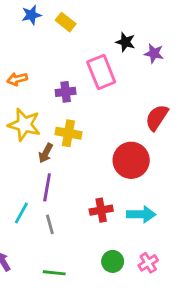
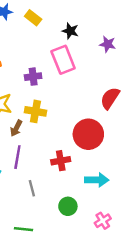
black star: (125, 42) -> (70, 31), moved
red cross: (101, 210) -> (61, 161), moved
gray line: (50, 224) -> (32, 188), moved
green circle: (113, 261) -> (68, 206), moved

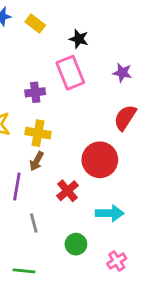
purple star: (108, 44) -> (122, 73), moved
brown arrow: (16, 128) -> (37, 161), moved
red cross: (61, 161) -> (68, 191), turned -30

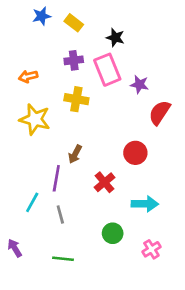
purple star: (122, 73) -> (139, 84), moved
purple cross: (35, 92) -> (74, 60), moved
yellow cross: (38, 133) -> (76, 99), moved
red circle: (100, 160) -> (135, 153), size x0.7
gray line: (34, 223) -> (60, 214), moved

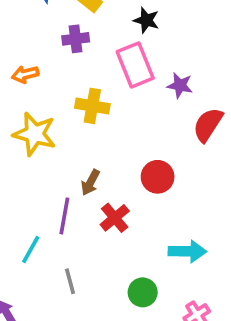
purple cross: (74, 60) -> (76, 39), moved
red circle: (135, 153) -> (158, 177), moved
red cross: (105, 182) -> (115, 218), moved
gray line: (60, 214) -> (70, 281), moved

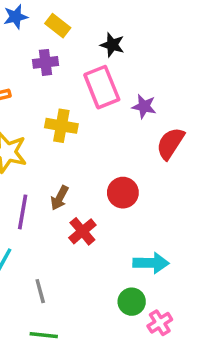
purple line: (64, 216) -> (23, 212), moved
green circle: (143, 292) -> (132, 302), moved

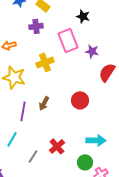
black star: (112, 45) -> (83, 16), moved
yellow cross: (61, 126) -> (45, 62), turned -30
red cross: (82, 231) -> (57, 146), moved
gray line: (40, 291) -> (33, 156), turned 48

